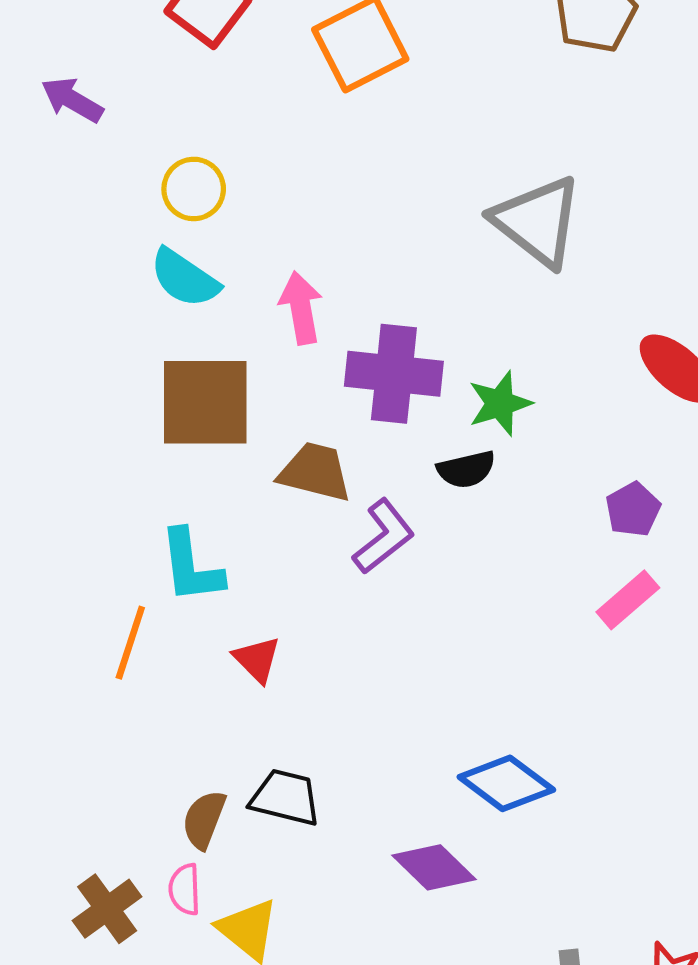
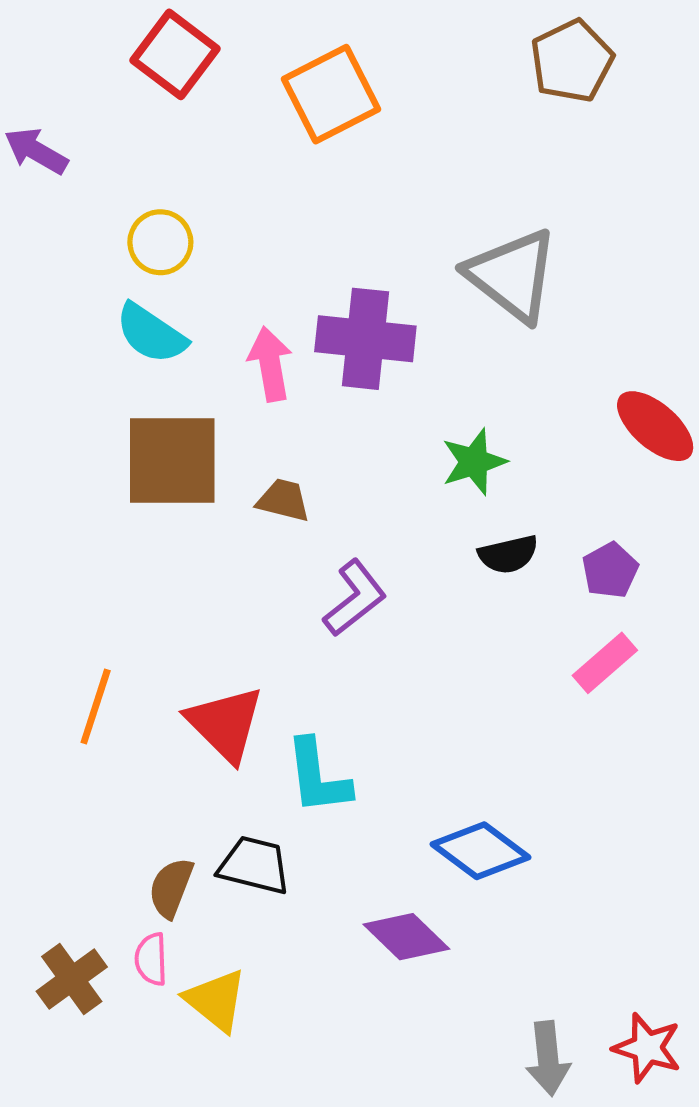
purple cross: (394, 374) -> (365, 339), moved
black semicircle: (466, 469) -> (508, 554), moved
brown trapezoid: (315, 472) -> (283, 500), moved, size x0.7
cyan L-shape: (191, 566) -> (318, 777), moved
red triangle: (257, 659) -> (225, 724), size x1.6

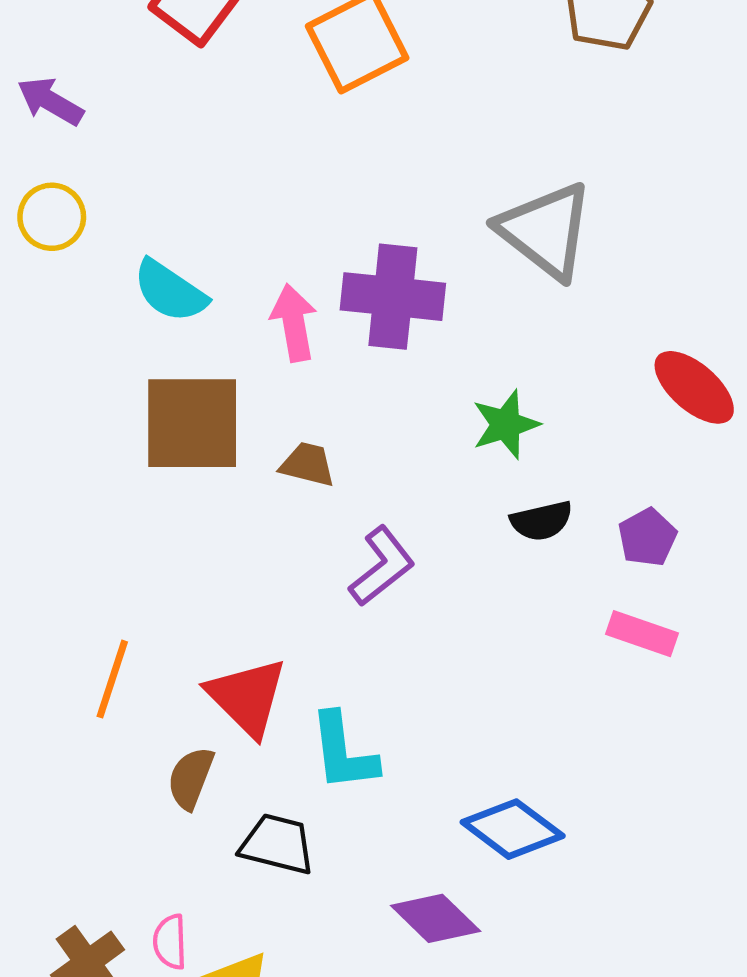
yellow circle: (160, 242) -> (52, 217), moved
pink rectangle: (605, 663) -> (642, 634), turned 60
brown semicircle: (171, 888) -> (191, 778), moved

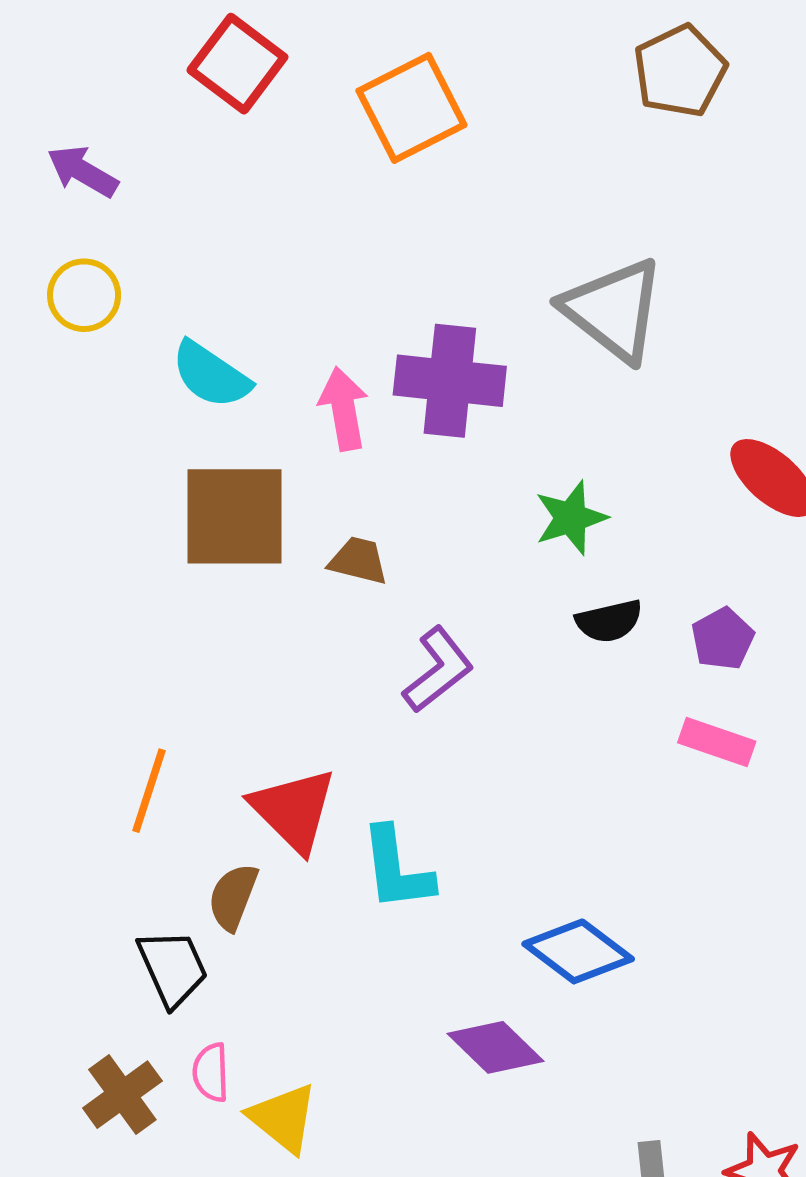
black trapezoid: (277, 844) -> (173, 968), moved, turned 52

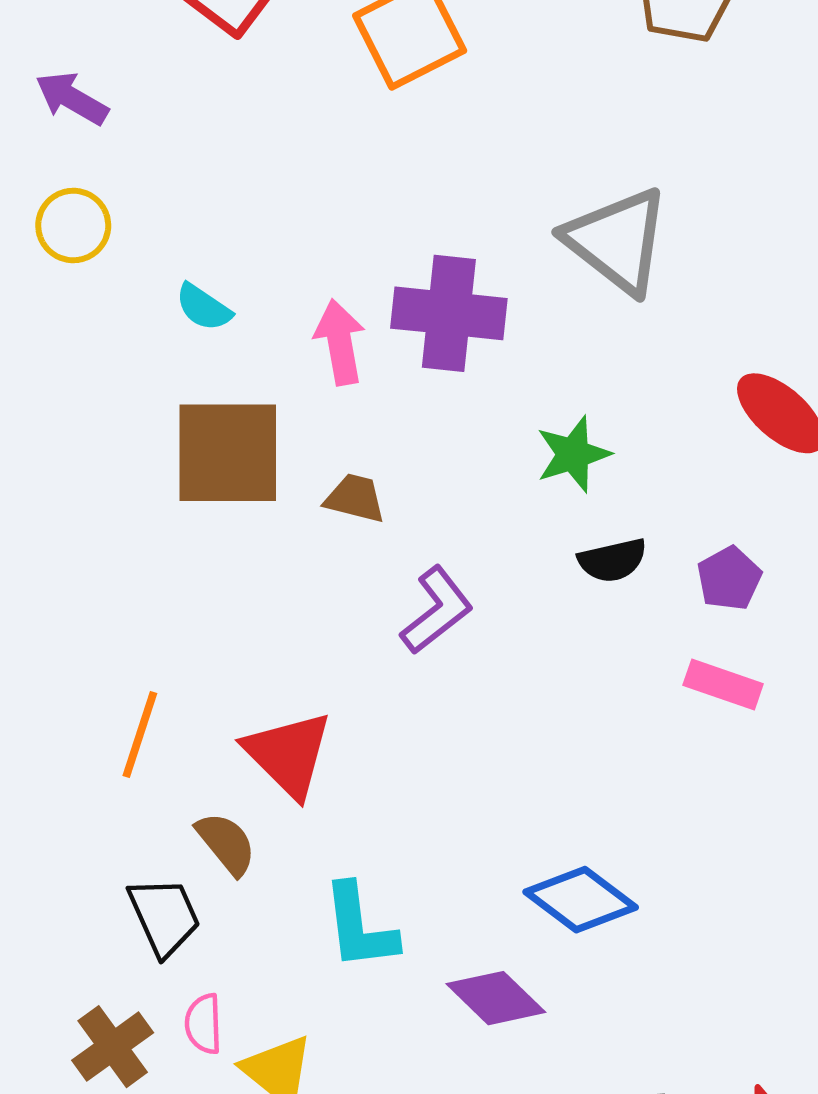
cyan semicircle: (211, 375) -> (204, 307), size x0.7
cyan L-shape: (397, 869) -> (360, 927), moved
brown semicircle: (233, 897) -> (226, 844), turned 120

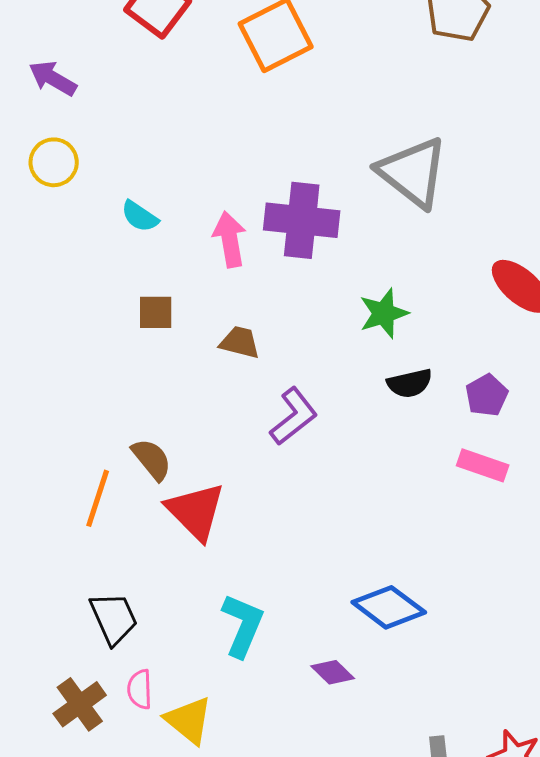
brown square: (228, 453) -> (156, 312), size x0.5
brown semicircle: (226, 844) -> (152, 459), moved
cyan L-shape: (360, 927) -> (243, 625), turned -150
purple diamond: (496, 998) -> (333, 672), size x0.7

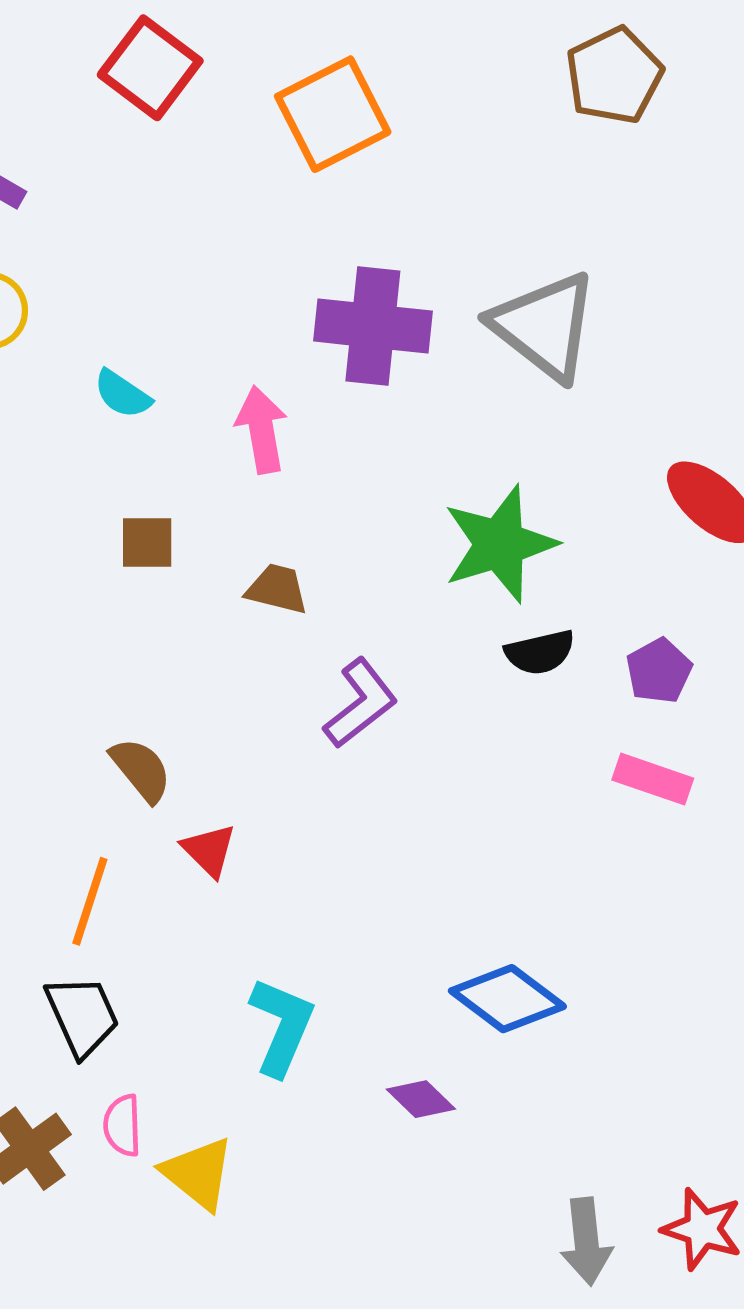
purple cross: (302, 220) -> (373, 326), moved
green star: (384, 313) -> (500, 544), size x1.5
orange line: (98, 498) -> (90, 901), moved
red triangle: (196, 511) -> (209, 850), size x0.6

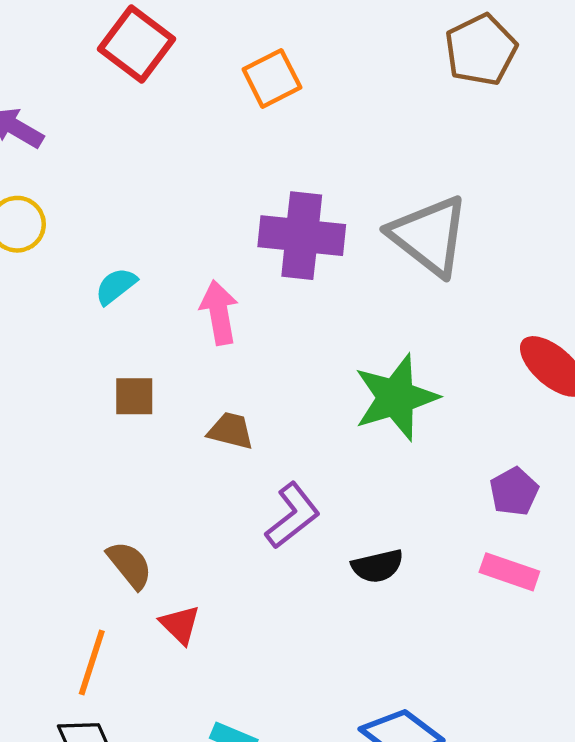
orange square: (333, 114) -> (272, 78), size x0.7
cyan semicircle: (122, 394) -> (116, 286), turned 108
black semicircle: (540, 652) -> (377, 566), moved

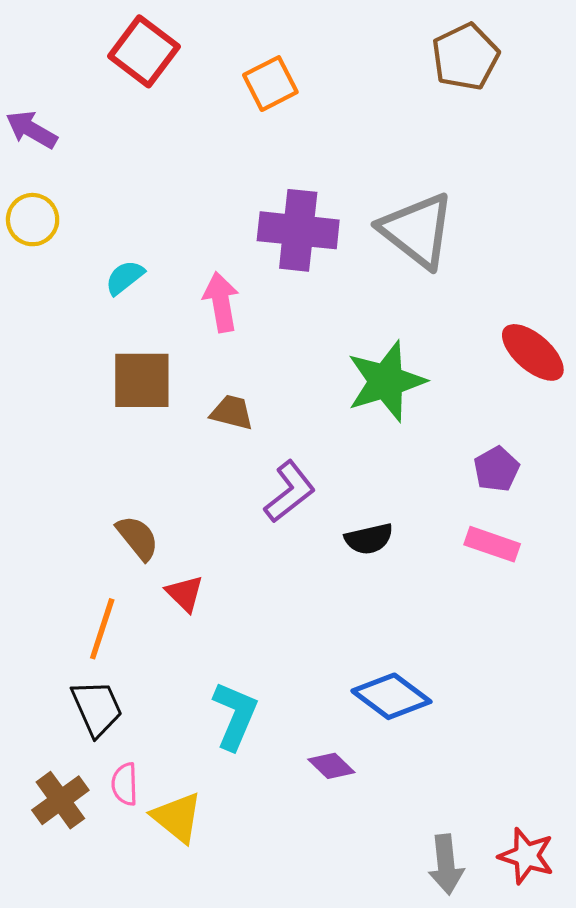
brown square: (134, 396) -> (142, 380), size x1.6

